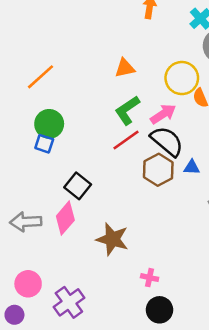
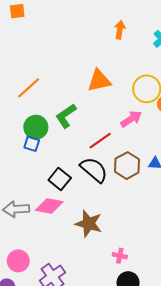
orange triangle: (125, 68) -> (99, 81), size x1.4
green L-shape: (127, 110) -> (66, 116), moved
black semicircle: (167, 141) -> (94, 170), moved
pink diamond: (65, 218) -> (49, 206), turned 60

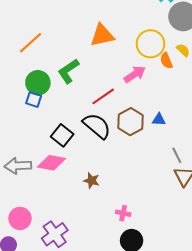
brown star: (89, 224) -> (92, 181), size x0.6

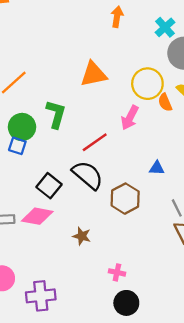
green L-shape: (68, 71) -> (56, 114), turned 140
pink arrow: (135, 74) -> (130, 118), turned 150
brown hexagon: (130, 122) -> (125, 199), moved
purple cross: (55, 234) -> (41, 296), turned 30

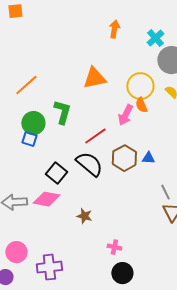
orange semicircle: (165, 102) -> (141, 105), moved
brown hexagon: (125, 199) -> (124, 158), moved

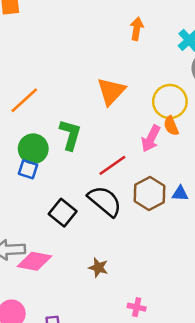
orange triangle: (94, 78) -> (111, 91), turned -35
pink diamond: (46, 199) -> (34, 261), moved

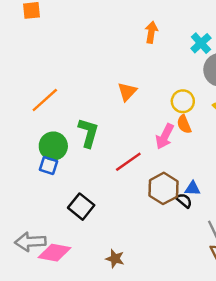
orange triangle: (111, 91) -> (127, 92), size x0.7
yellow circle: (170, 102) -> (183, 101), size x0.7
black semicircle: (105, 201) -> (184, 201), moved, size x0.5

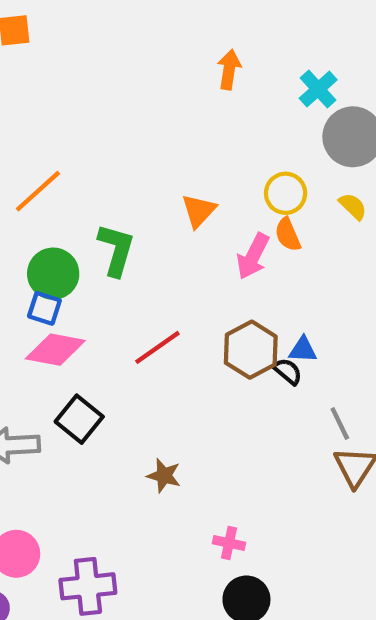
orange triangle: (127, 92) -> (199, 211), moved
red line: (128, 162) -> (157, 347), moved
black square: (81, 207) -> (79, 419), moved
pink diamond: (54, 253) -> (55, 350), moved

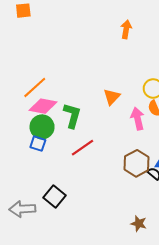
pink arrow: (253, 256) -> (138, 119), turned 140
red line: (157, 347) -> (83, 148), moved
pink diamond: (55, 350) -> (43, 106), moved
brown star: (164, 476) -> (139, 224), moved

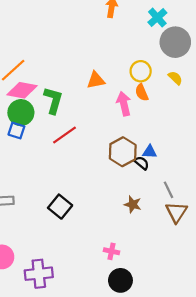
orange triangle: (112, 97) -> (96, 80), turned 36
black square: (54, 197) -> (60, 207), moved
brown star: (139, 224) -> (133, 204), moved

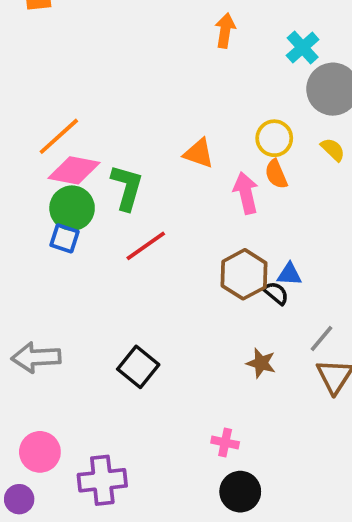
orange triangle: (96, 80) -> (199, 153), turned 30
gray line: (169, 190) -> (321, 339), turned 66

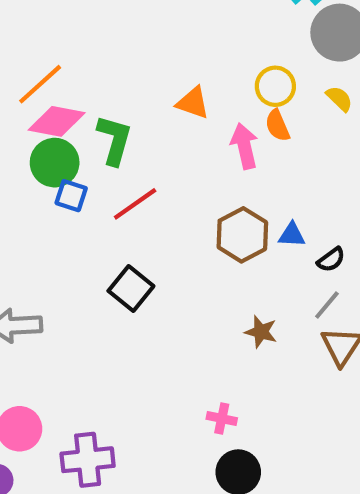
blue square: (64, 238) -> (71, 196), moved
black semicircle: (276, 293) -> (331, 260), moved, turned 104
black square: (138, 367) -> (131, 288), moved

